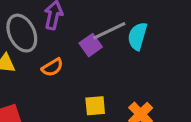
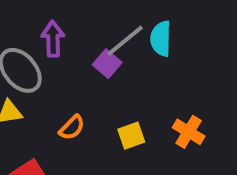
orange semicircle: (52, 67) -> (72, 128), moved

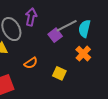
orange cross: (189, 132) -> (83, 54), moved
yellow square: (131, 136) -> (59, 73), turned 32

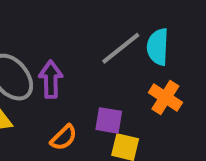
purple arrow: (31, 17) -> (51, 79), moved
purple square: (55, 35) -> (109, 120), moved, turned -32

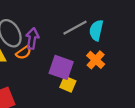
purple square: (109, 120) -> (61, 67), size x1.5
orange semicircle: (64, 138) -> (24, 52), moved

